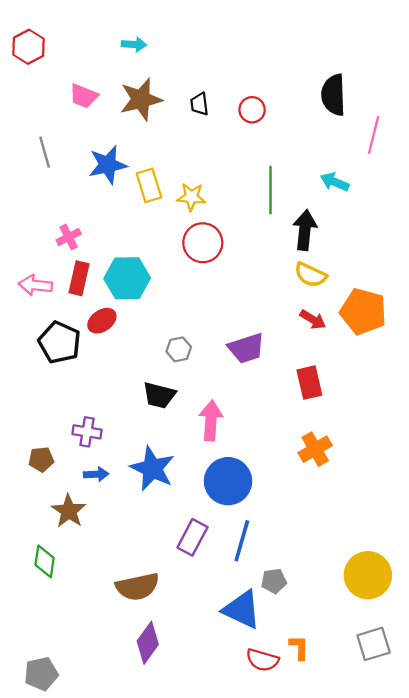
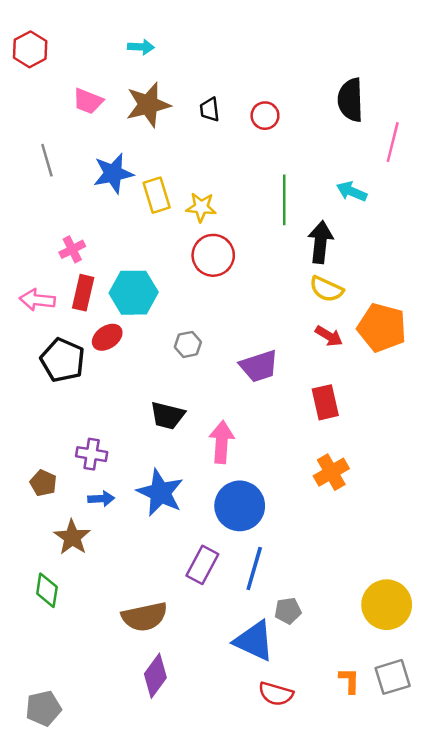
gray hexagon: (179, 349) -> (188, 344), moved
brown pentagon: (41, 459) -> (43, 483), turned 30
orange L-shape: (299, 647) -> (349, 681), moved

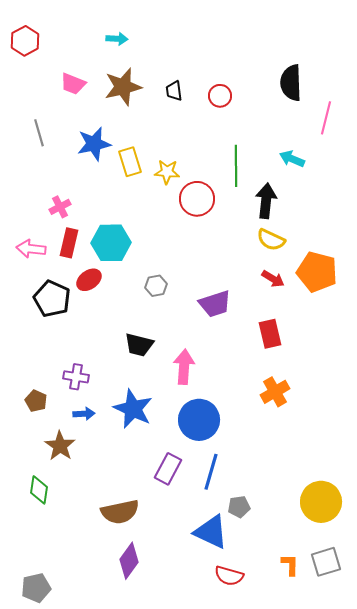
red circle: (213, 255) -> (197, 199), moved

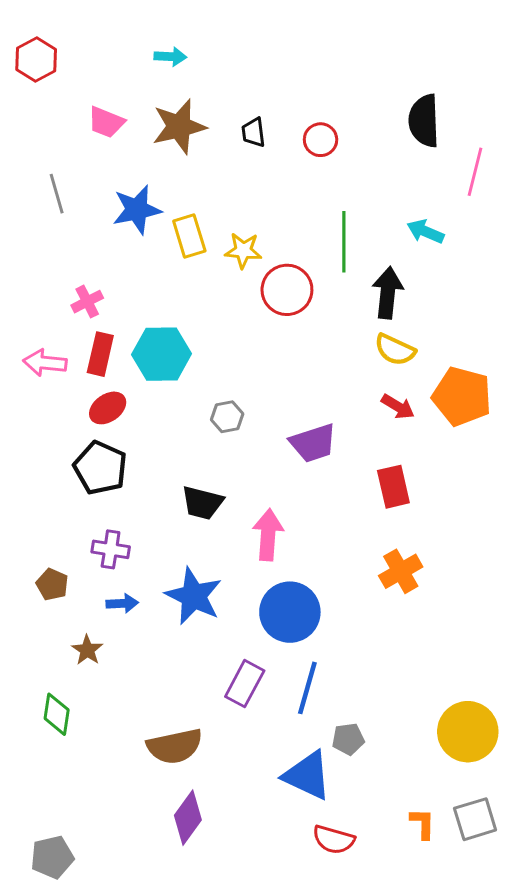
red ellipse: (89, 280) -> (108, 408), moved
black pentagon: (52, 299) -> (100, 468), moved
brown star: (60, 446) -> (87, 650), size x0.7

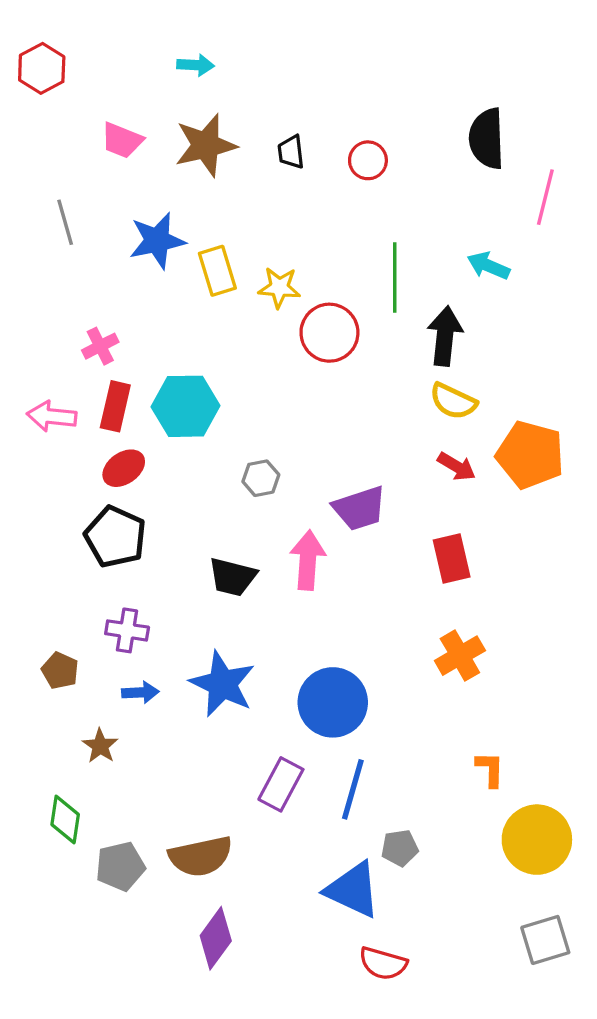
pink arrow: (268, 535) -> (308, 560), moved
orange L-shape: (423, 824) -> (490, 769), moved
gray pentagon: (52, 857) -> (120, 866), moved

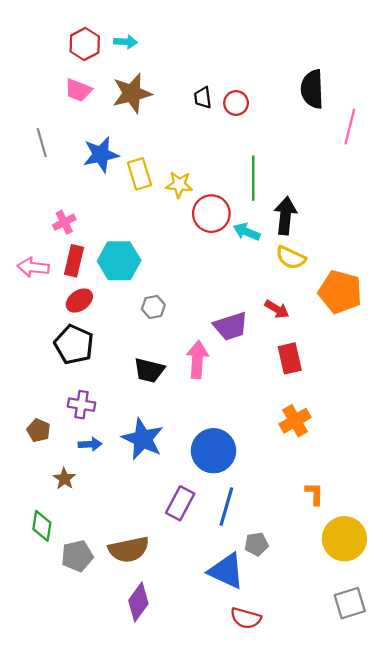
red hexagon: (42, 68) -> (85, 44), moved
black trapezoid: (291, 152) -> (203, 98), moved
cyan arrow: (488, 266) -> (247, 232), moved
red arrow: (457, 467) -> (277, 309), moved
gray hexagon: (261, 478) -> (153, 307), moved

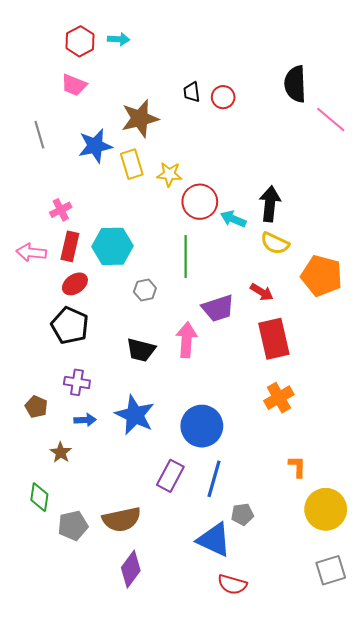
brown star: (132, 93) -> (140, 118), moved
pink line: (350, 127) -> (331, 119), turned -64
green line: (253, 178) -> (186, 257), moved
red rectangle: (290, 358) -> (274, 339), size x1.4

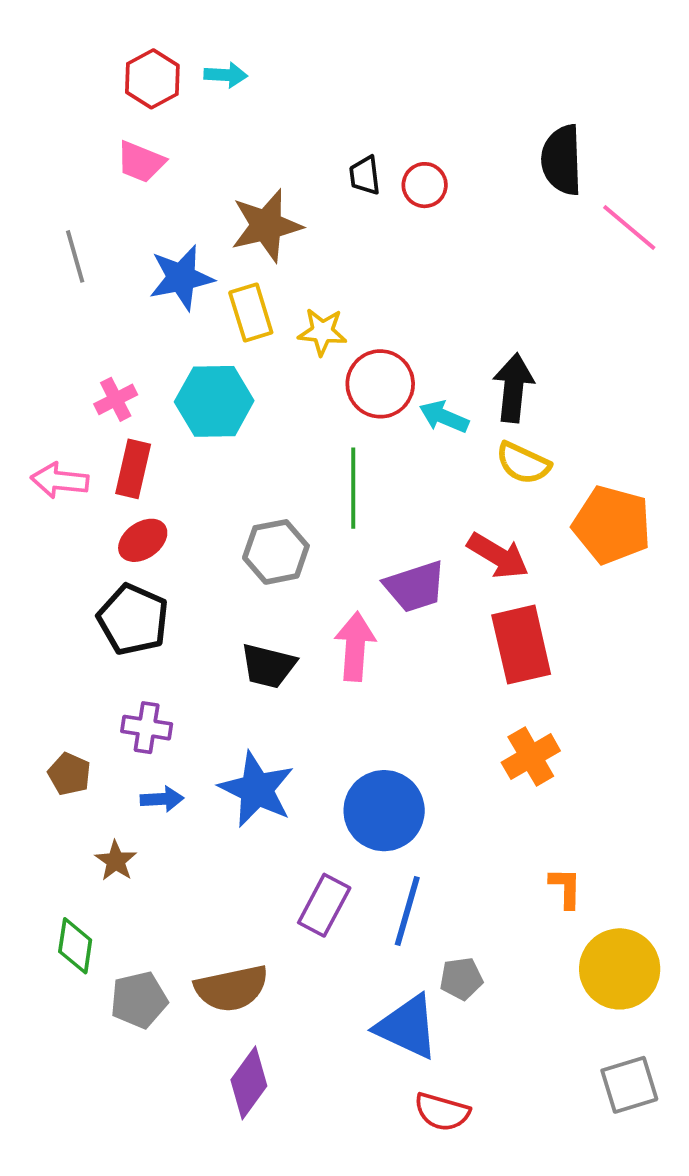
cyan hexagon: (112, 246) -> (214, 401), moved
gray hexagon: (145, 290) -> (276, 552), size x1.5
red arrow: (262, 292) -> (498, 556), size x1.4

